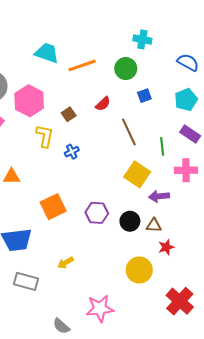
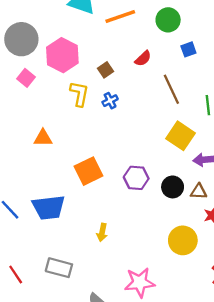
blue cross: (72, 152) -> (110, 101), moved
yellow arrow: (66, 263) -> (102, 232), turned -49
gray rectangle: (26, 281) -> (59, 268), moved

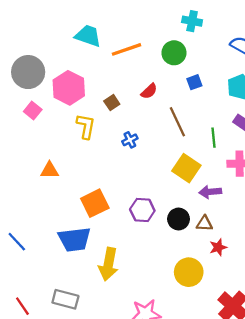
blue cross: (110, 101) -> (130, 140), moved
blue trapezoid: (49, 207) -> (74, 239), moved
yellow arrow: (102, 232) -> (108, 264), size x1.8

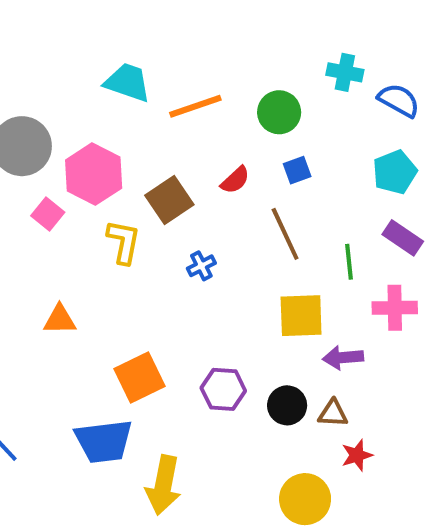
cyan cross: (192, 21) -> (345, 72), moved
blue square: (194, 82) -> (297, 170), moved
brown square: (112, 103) -> (169, 200), size x1.6
pink square: (33, 110) -> (48, 214), moved
yellow square: (186, 168) -> (301, 316), turned -36

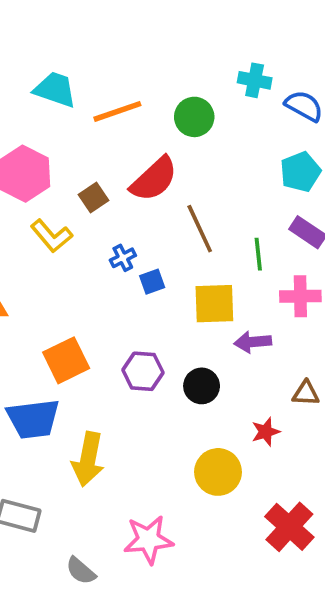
blue square: (297, 170) -> (152, 282), moved
red semicircle: (235, 180) -> (154, 179), size x1.8
brown square: (169, 200) -> (94, 197), size x0.7
yellow L-shape: (124, 242) -> (51, 236), turned 129
brown triangle: (333, 413) -> (306, 393), moved

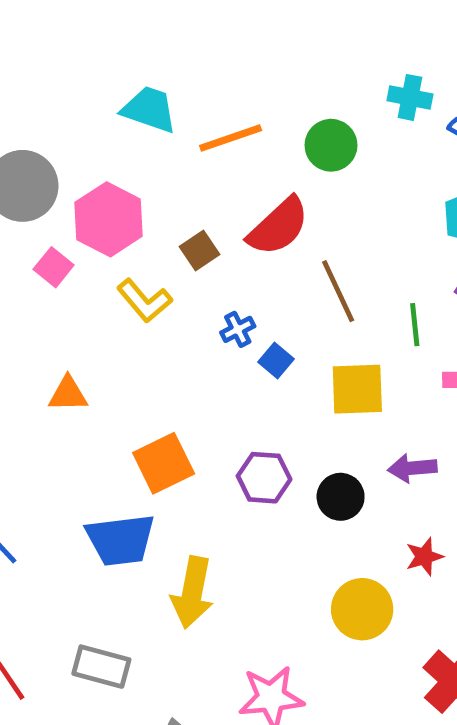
blue square: (152, 282) -> (276, 360), turned -30
purple arrow: (253, 342) -> (412, 468), moved

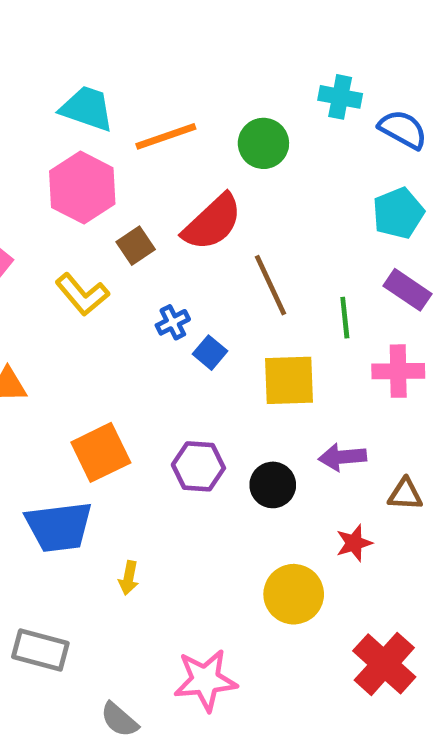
pink hexagon: (109, 219) -> (82, 188), moved
yellow arrow: (192, 592) -> (129, 578), size x0.5

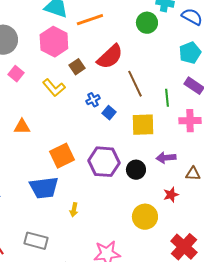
green circle: (263, 143) -> (147, 23), moved
purple hexagon: (198, 466) -> (104, 162), size x1.4

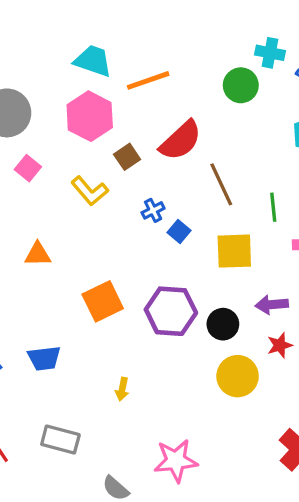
blue trapezoid: (44, 188) -> (44, 358), moved, size x0.7
red star: (171, 195) -> (280, 345), moved
yellow circle: (145, 217) -> (238, 376), moved

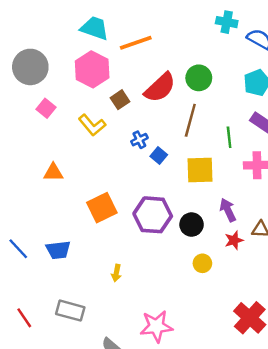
green circle: (241, 85) -> (199, 78), moved
brown line: (221, 184) -> (190, 120), turned 40
purple arrow: (272, 305) -> (228, 210), turned 70
yellow circle: (238, 376) -> (202, 263), size x0.6

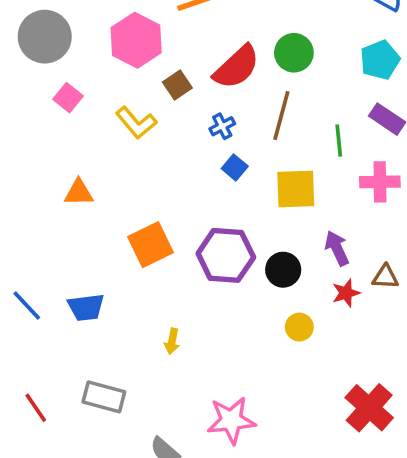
blue cross: (139, 140) -> (222, 126), moved

